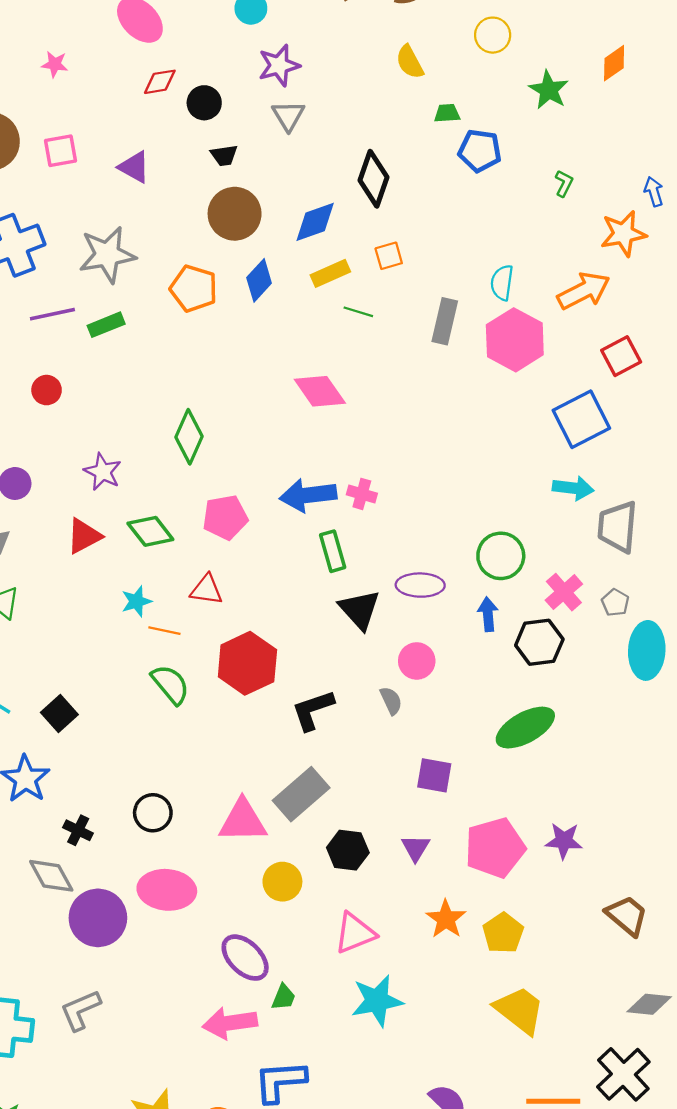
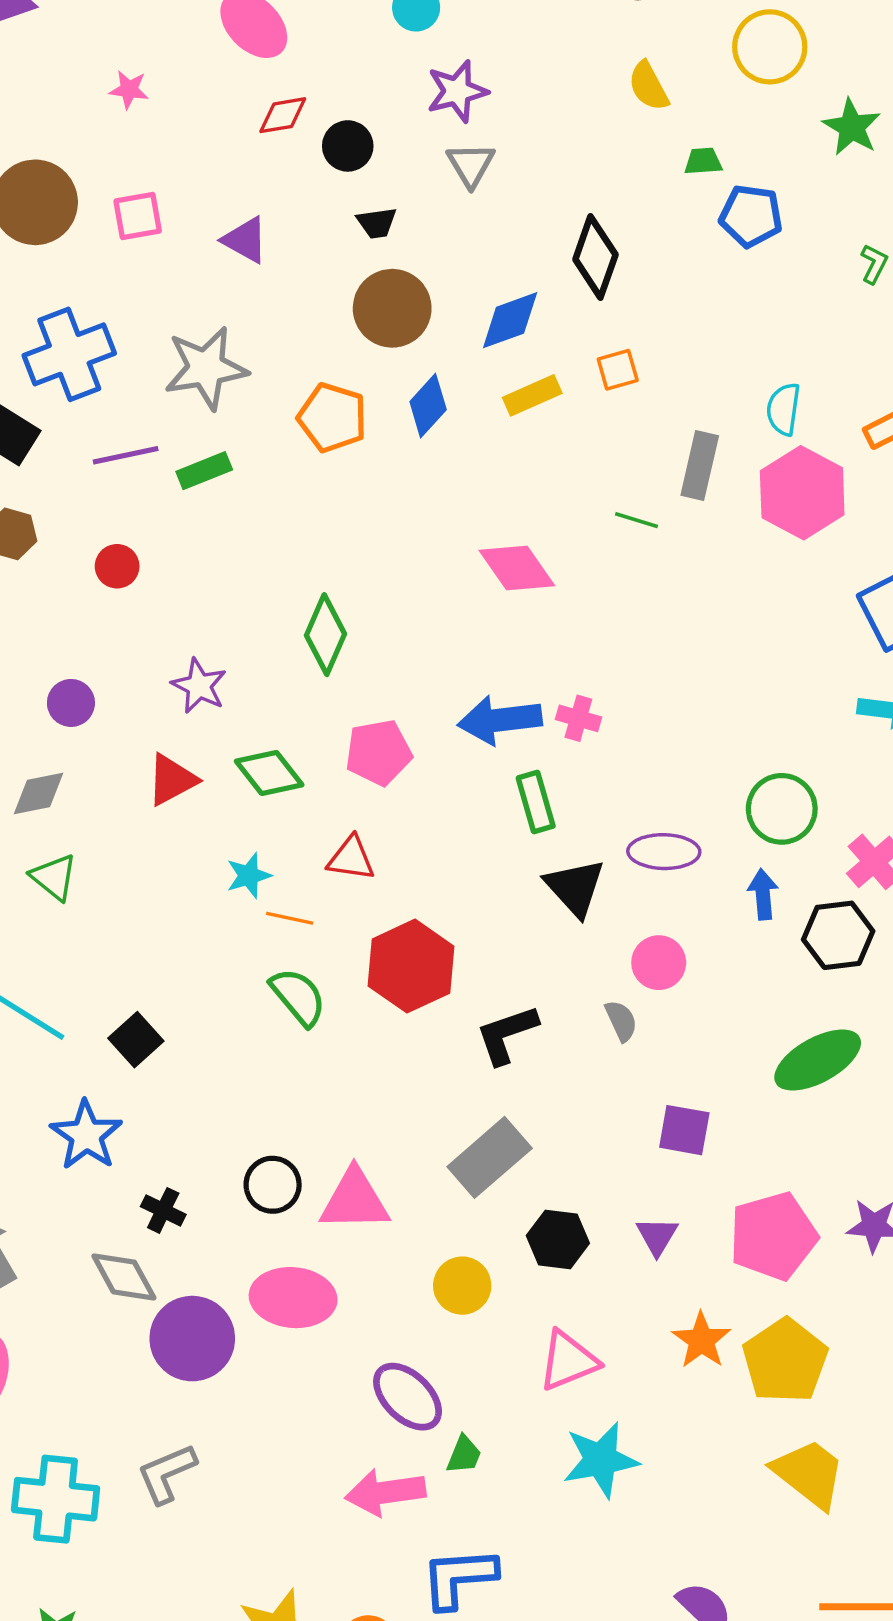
yellow circle: (493, 35) -> (770, 47), size x1.4
green line: (358, 312) -> (636, 520), moved
pink triangle: (243, 821) -> (355, 1200), moved
yellow pentagon: (503, 933) -> (785, 1361), size x1.4

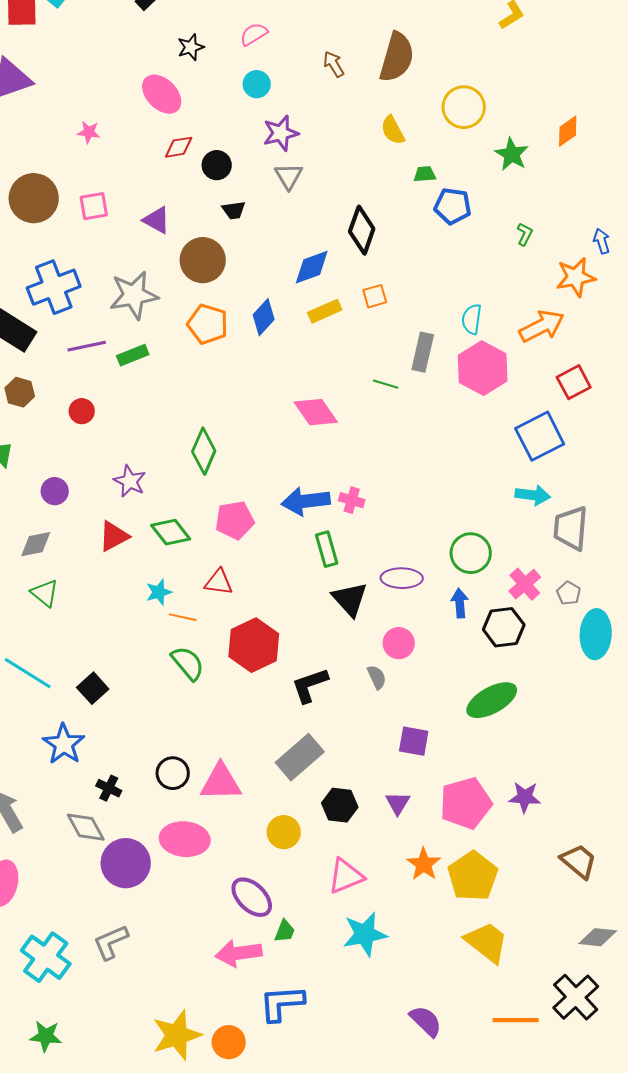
brown circle: (392, 308) -> (203, 260), moved
cyan cross: (56, 1499) -> (46, 957), turned 30

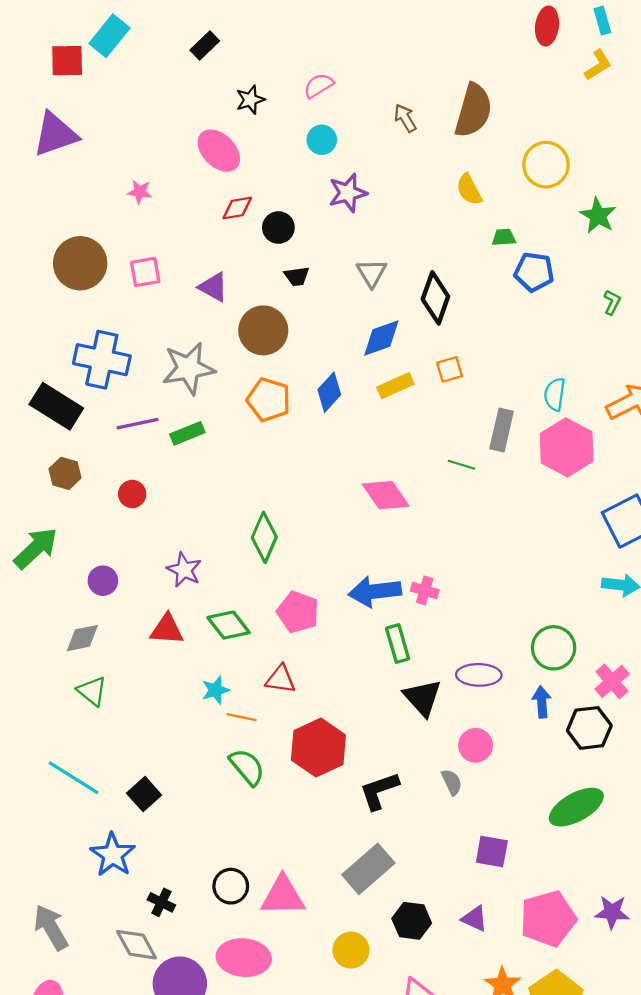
gray triangle: (289, 176) -> (372, 273), moved
blue cross: (54, 287) -> (102, 360), turned 33
pink pentagon: (235, 520) -> (298, 612), turned 30
red triangle: (114, 536) -> (167, 629), turned 32
purple triangle: (398, 803) -> (474, 919), turned -36

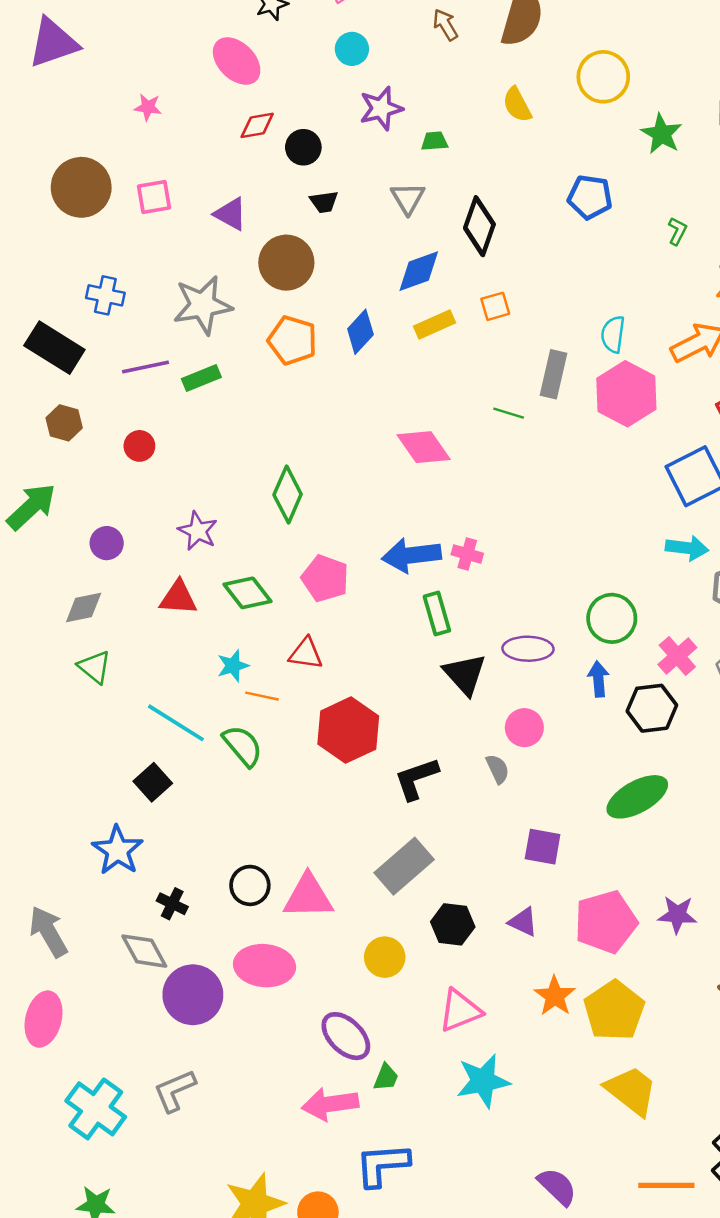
green trapezoid: (504, 237) -> (434, 141), moved
blue cross: (102, 360) -> (105, 295), size x0.6
green semicircle: (247, 767) -> (243, 746), moved
cyan line: (74, 778) -> (176, 723), moved

